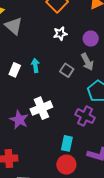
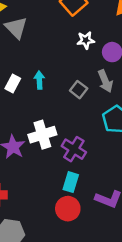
white star: (60, 34) -> (86, 40), moved
purple cross: (85, 116) -> (74, 149), moved

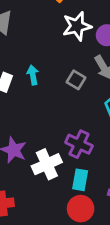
white star: (86, 40) -> (77, 26), size x1.5
white cross: (42, 135) -> (47, 164), moved

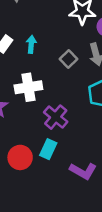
white cross: (47, 164) -> (28, 87), moved
red circle: (81, 209) -> (20, 157), moved

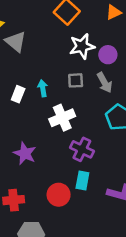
gray square: (69, 59) -> (76, 80), moved, turned -35
white cross: (28, 87) -> (62, 118), moved

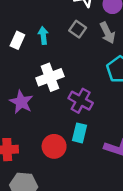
gray square: (76, 80) -> (78, 29), turned 35
white cross: (62, 118) -> (50, 77), moved

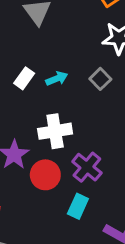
cyan arrow: (43, 35) -> (57, 79), turned 63
red circle: (54, 146) -> (45, 175), moved

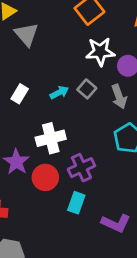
cyan arrow: (57, 79) -> (59, 92), moved
purple cross: (87, 167) -> (81, 168), turned 30

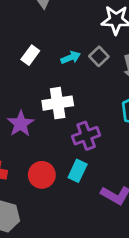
red circle: (45, 177) -> (42, 175), moved

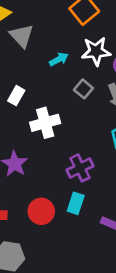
cyan arrow: (71, 57) -> (59, 59), moved
white cross: (58, 103) -> (45, 123), moved

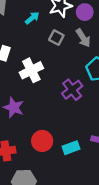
purple cross: (80, 168) -> (72, 90), moved
cyan rectangle: (76, 203) -> (71, 148), moved, turned 63

